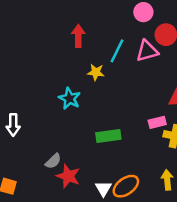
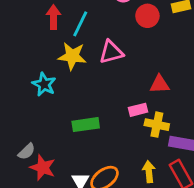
cyan line: (117, 51) -> (80, 24), moved
pink triangle: (147, 51) -> (111, 52), moved
yellow star: (96, 72) -> (72, 56), size x1.5

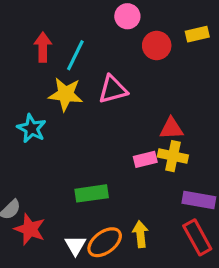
green rectangle: (86, 125) -> (92, 193), moved
yellow cross: (157, 125) -> (173, 156), moved
yellow arrow: (149, 172) -> (140, 234), moved

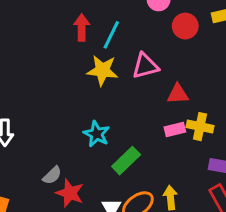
cyan star: (31, 128) -> (97, 134), moved
red triangle: (171, 128) -> (178, 94), moved
green rectangle: (92, 193) -> (126, 161), turned -36

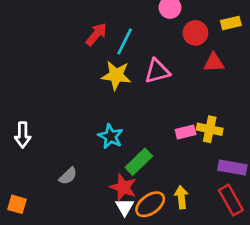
red arrow: (82, 27) -> (96, 34), turned 40
red triangle: (178, 94) -> (214, 63), moved
red star: (70, 193) -> (123, 187), moved

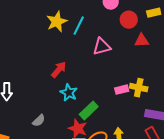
red arrow: (96, 34) -> (59, 70), moved
yellow star: (116, 75) -> (57, 22), moved, turned -30

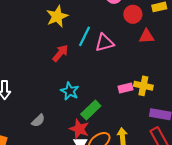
cyan line: (79, 26) -> (84, 36), moved
red arrow: (59, 70) -> (60, 53), moved

